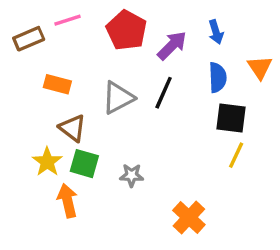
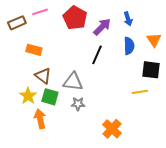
gray triangle: (118, 98) -> (73, 82), moved, turned 35
black square: (231, 118) -> (151, 70), moved
yellow line: (236, 155) -> (140, 92), turned 56

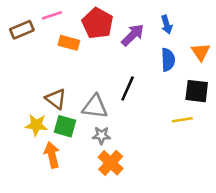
orange rectangle: (34, 50) -> (69, 43), moved
black line: (97, 55) -> (128, 88), moved
yellow star: (28, 96) -> (36, 125), turned -30
orange cross: (112, 129) -> (111, 163), moved

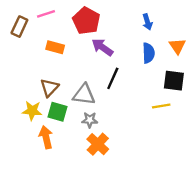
brown rectangle: (22, 30) -> (19, 27), turned -42
purple arrow: (133, 35) -> (102, 47), moved, turned -100
orange rectangle: (69, 43) -> (55, 47), moved
brown triangle: (56, 99) -> (49, 88), turned 36

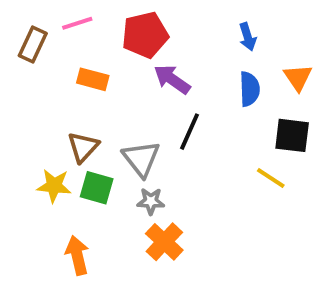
red pentagon: (86, 21) -> (145, 35), turned 30
gray triangle: (84, 95) -> (141, 159), turned 45
yellow line: (161, 106) -> (271, 178), turned 42
orange arrow: (46, 137) -> (77, 255), moved

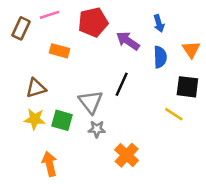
purple arrow: (172, 79) -> (128, 41), moved
brown triangle: (83, 147) -> (36, 88), moved, turned 30
orange cross: (164, 242) -> (127, 155), moved

